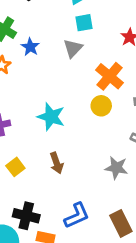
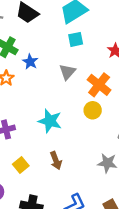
gray triangle: (73, 48) -> (67, 72), moved

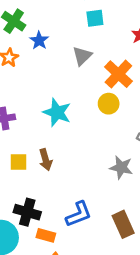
brown arrow: (56, 161) -> (46, 160), moved
yellow square: (21, 165) -> (18, 162), turned 35

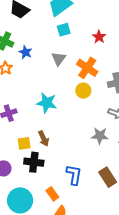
black cross: (27, 212) -> (34, 162), moved
blue L-shape: (79, 214) -> (74, 175), turned -50
orange rectangle: (46, 235) -> (52, 194), turned 48

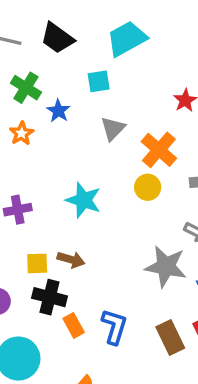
cyan square: (64, 30) -> (99, 81), moved
gray star: (100, 136) -> (166, 267), size x1.4
brown arrow: (44, 139) -> (71, 260), turned -56
orange rectangle: (52, 194) -> (74, 325), moved

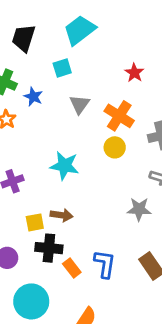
black trapezoid: (57, 38) -> (24, 38), turned 80
gray star: (166, 267) -> (139, 209), size x0.7

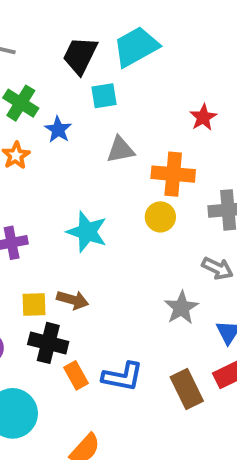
black trapezoid: (24, 38) -> (80, 55), moved
gray triangle: (79, 104) -> (120, 150), turned 35
orange cross: (119, 116) -> (173, 174), turned -36
gray star: (139, 209) -> (181, 308), turned 30
blue L-shape: (105, 264) -> (122, 377), turned 84

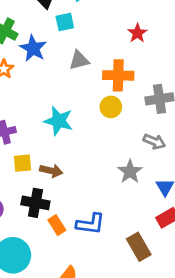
blue star: (58, 130) -> (33, 48), size x1.4
yellow square: (34, 304) -> (22, 163), moved
brown rectangle: (187, 389) -> (139, 247), moved

